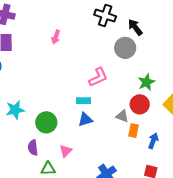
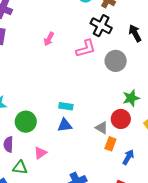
black arrow: (135, 27) -> (135, 33), moved
pink L-shape: (98, 77) -> (86, 48), moved

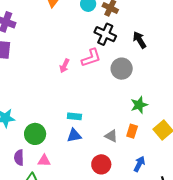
pink arrow: (49, 39) -> (64, 66), moved
red circle: (121, 119) -> (101, 164), moved
orange rectangle: (110, 144) -> (132, 131), moved
pink triangle: (40, 153) -> (44, 161), moved, turned 40

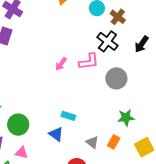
black arrow: (140, 40) -> (141, 44), moved, turned -126
cyan rectangle: (74, 116) -> (68, 116), moved
blue triangle: (74, 135) -> (56, 134), turned 35

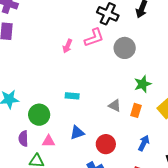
cyan rectangle: (68, 116) -> (72, 96), moved
blue triangle: (56, 134) -> (77, 133), moved, turned -42
gray triangle: (92, 142) -> (115, 106), moved

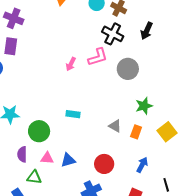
blue triangle: (77, 133) -> (68, 160), moved

